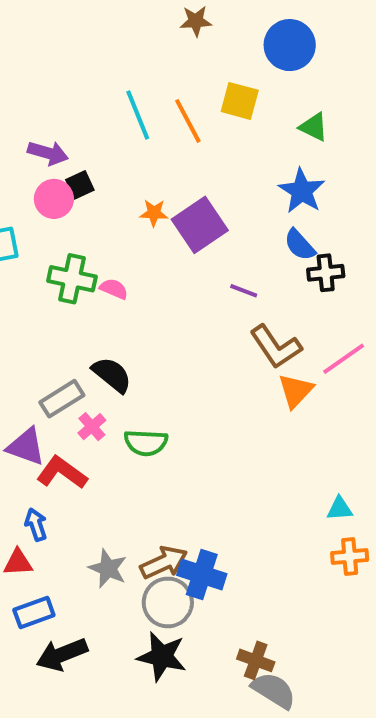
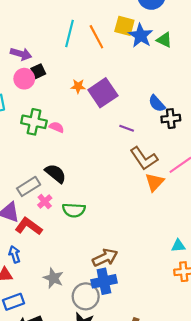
cyan line: (138, 115) -> (69, 33), turned 36
blue star: (302, 191) -> (141, 36), moved
brown arrow: (164, 563) -> (105, 258), moved
blue cross: (202, 575) -> (104, 281), turned -30

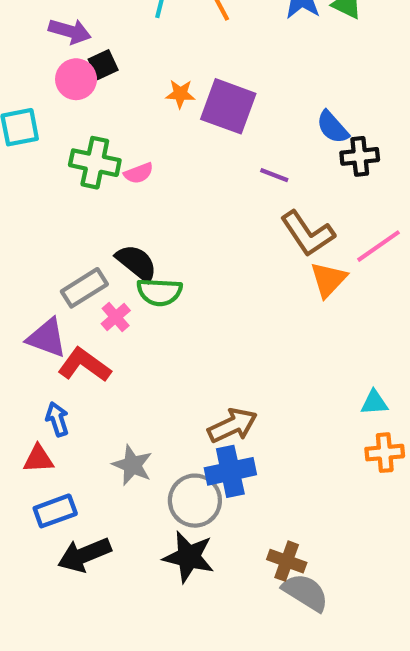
purple square: (103, 93) -> (228, 106), turned -36
pink semicircle: (57, 127) -> (139, 173), turned 136
green semicircle: (74, 210) -> (159, 292), moved

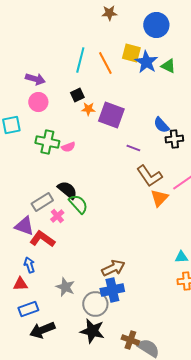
black square: (103, 65) -> (77, 95), moved
green semicircle: (159, 292) -> (78, 204), turned -135
brown cross: (287, 561) -> (130, 340), moved

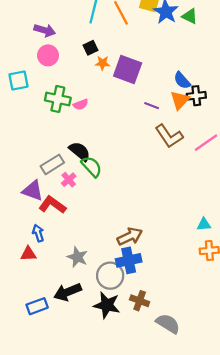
orange triangle: (159, 198) -> (180, 100), moved
blue rectangle: (28, 309) -> (37, 306), moved
black arrow: (42, 330) -> (68, 292), moved
brown cross: (130, 340) -> (140, 301), moved

